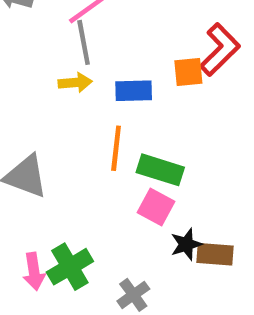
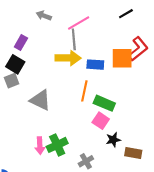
orange square: (188, 72) -> (122, 58), size x1.5
yellow arrow: (75, 83) -> (68, 58), size x1.6
brown rectangle: (215, 254) -> (133, 153), moved

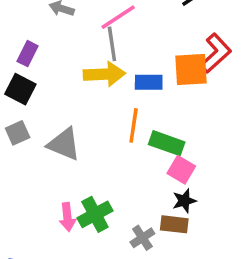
gray square: (12, 81) -> (18, 133), moved
pink square: (101, 121) -> (181, 170), moved
brown rectangle: (133, 153) -> (174, 224), moved

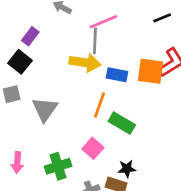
gray triangle: (64, 144) -> (45, 109), turned 32
pink square: (181, 170) -> (93, 148), moved
pink arrow: (67, 217) -> (17, 162), moved

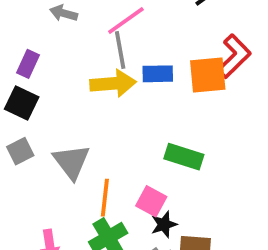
blue rectangle: (117, 75) -> (158, 74), moved
orange line: (100, 105) -> (105, 198), moved
black star: (127, 169) -> (164, 224), moved

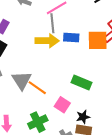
orange line: (105, 198) -> (37, 88), moved, turned -66
black star: (164, 224) -> (83, 117), moved

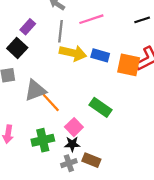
gray line: (52, 23) -> (60, 31), moved
gray triangle: (22, 80) -> (35, 90), turned 30
black star: (83, 117) -> (72, 144), moved

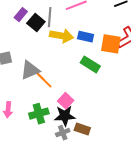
black square: (17, 48) -> (36, 23), moved
green rectangle: (100, 107) -> (90, 64), moved
black star: (72, 144) -> (65, 116), size x1.5

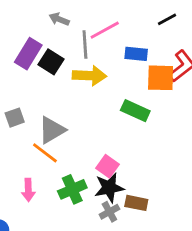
purple rectangle: (21, 15) -> (28, 54), size x1.5
gray line: (50, 17) -> (85, 44), moved
blue rectangle: (86, 37) -> (136, 54), moved
orange line: (44, 80) -> (45, 153), moved

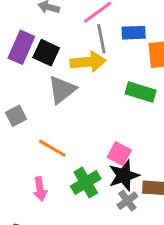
gray line: (85, 44) -> (101, 39), moved
gray triangle: (52, 130) -> (62, 90), moved

